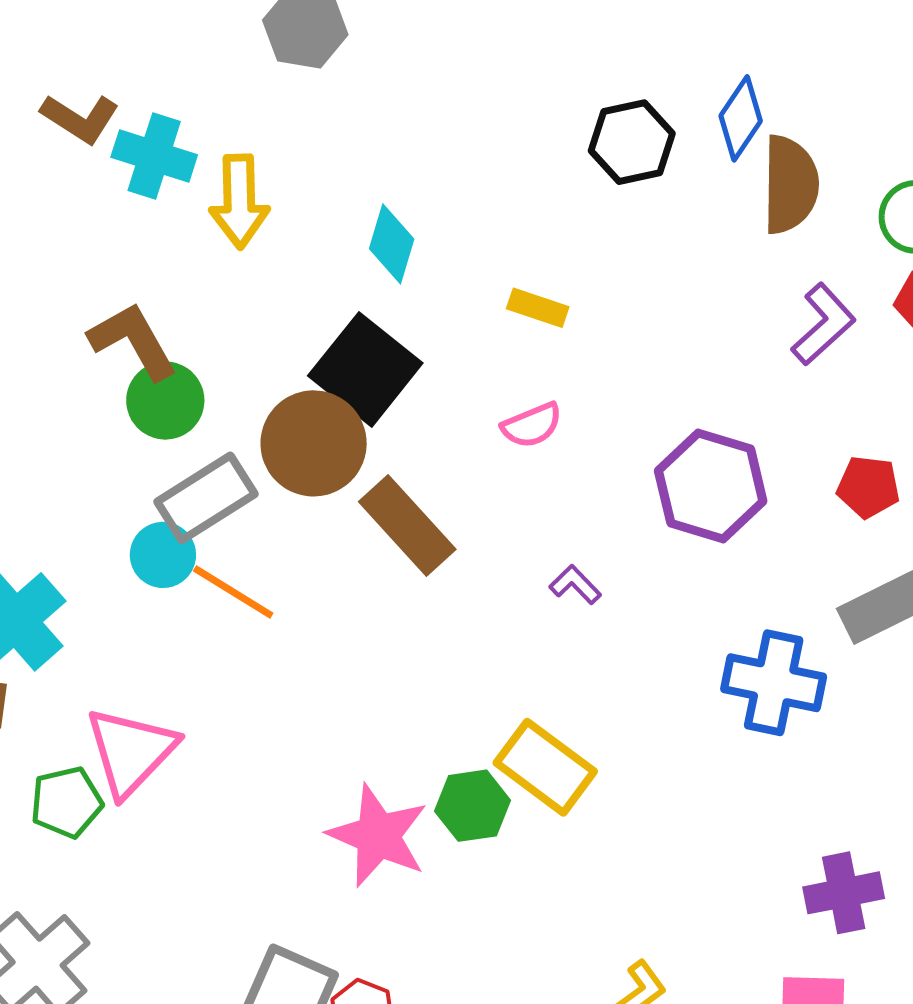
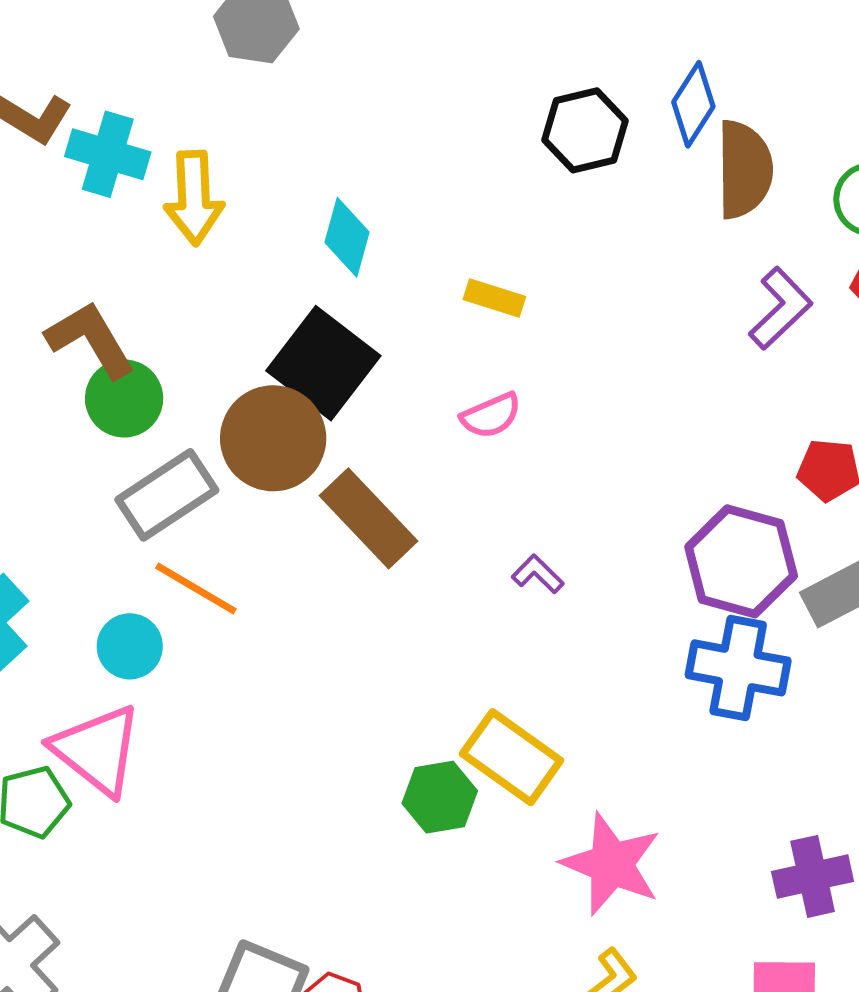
purple hexagon: (711, 486) -> (741, 561), moved
cyan circle: (163, 555) -> (130, 646), moved
pink triangle: (131, 751) -> (97, 750), turned -34
pink star: (378, 836) -> (611, 864), moved

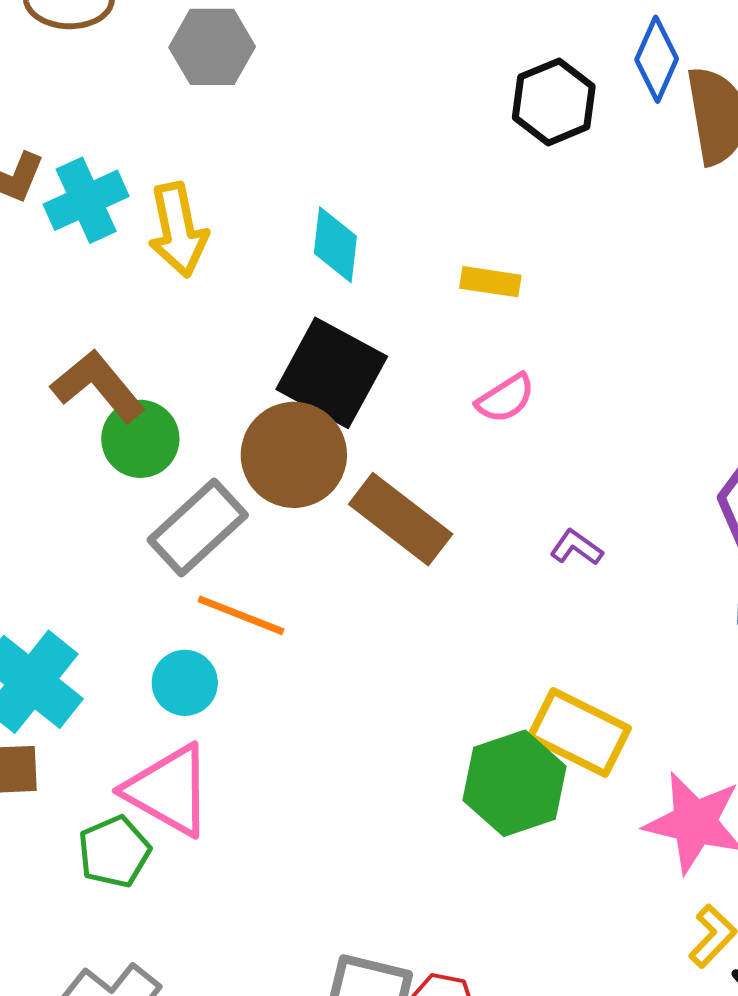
cyan cross: (108, 154) -> (86, 200), turned -32
green hexagon: (440, 797) -> (515, 783), size x1.4

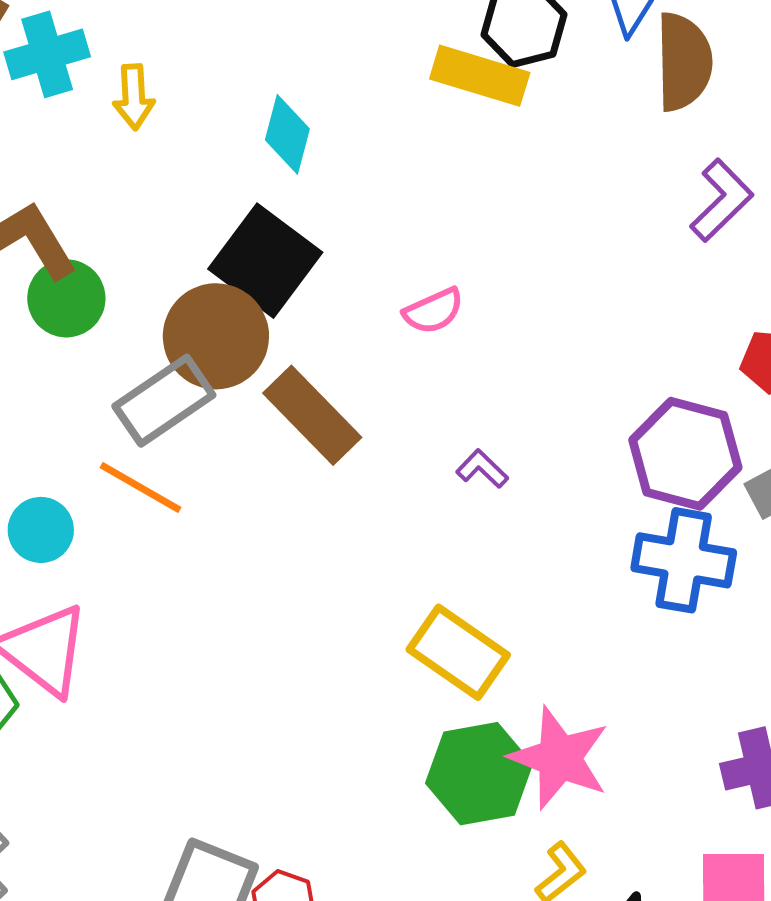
yellow arrow: (178, 230) -> (134, 97), size x0.7
yellow rectangle: (490, 282) -> (480, 76), moved, size x1.6
gray rectangle: (198, 527) -> (164, 401), moved
cyan circle: (185, 683) -> (41, 530), moved
green hexagon: (515, 783) -> (479, 774), moved

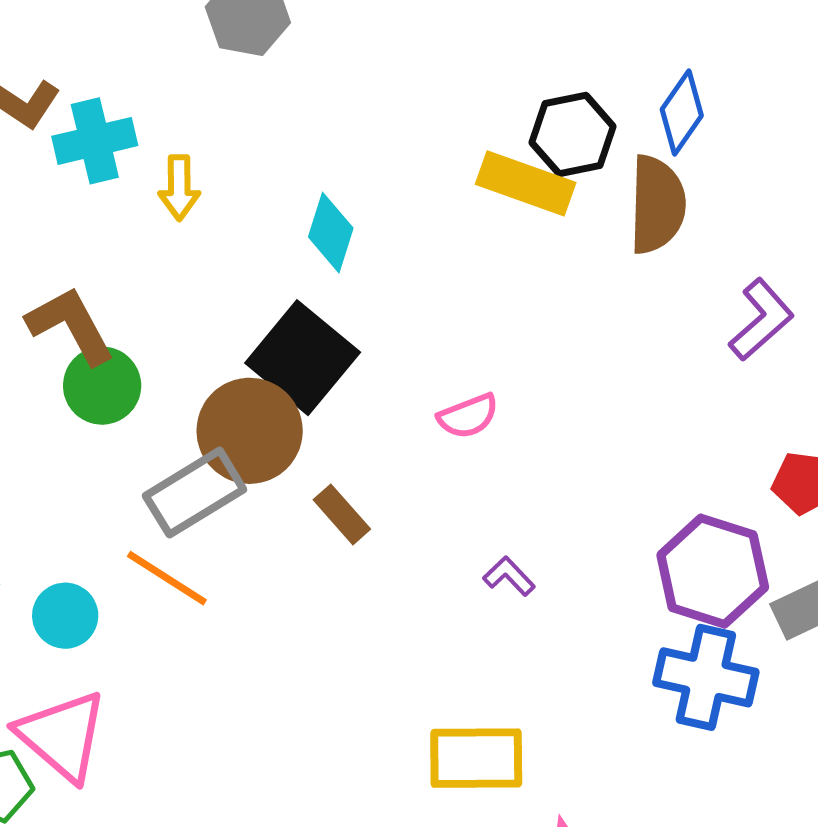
brown semicircle: (684, 62) -> (657, 205), moved
brown rectangle: (312, 415) -> (342, 514), size x0.6
yellow rectangle: (458, 652) -> (476, 758), turned -38

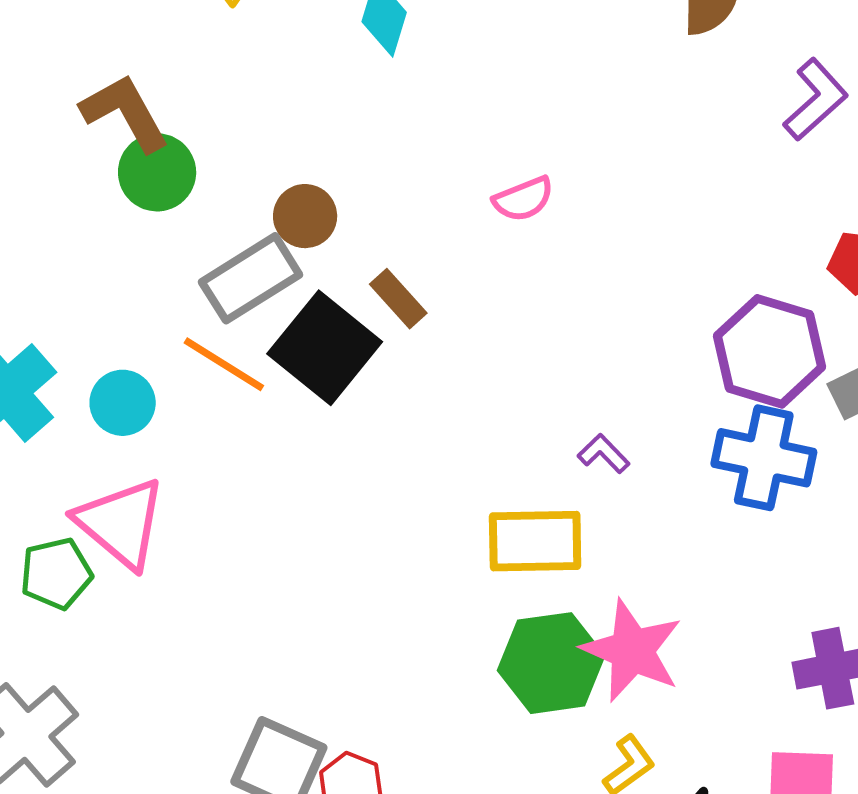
black square: (303, 358) -> (325, 348), moved
brown circle: (250, 431) -> (305, 216), size x0.6
purple L-shape: (509, 576) -> (604, 454), moved

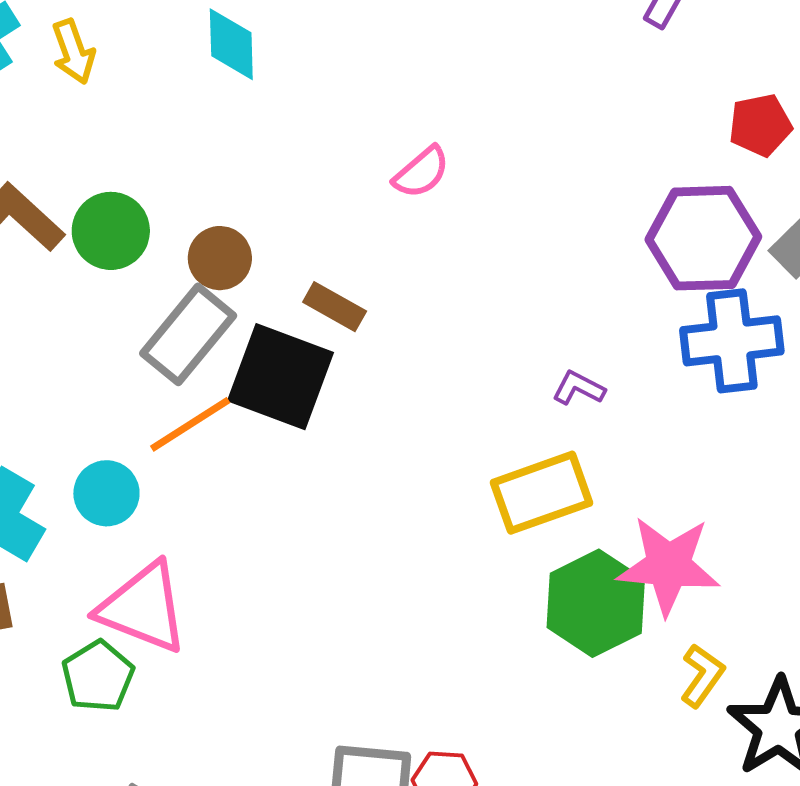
green circle: (157, 172) -> (111, 231), moved
orange line: (224, 364) -> (190, 424), turned -46

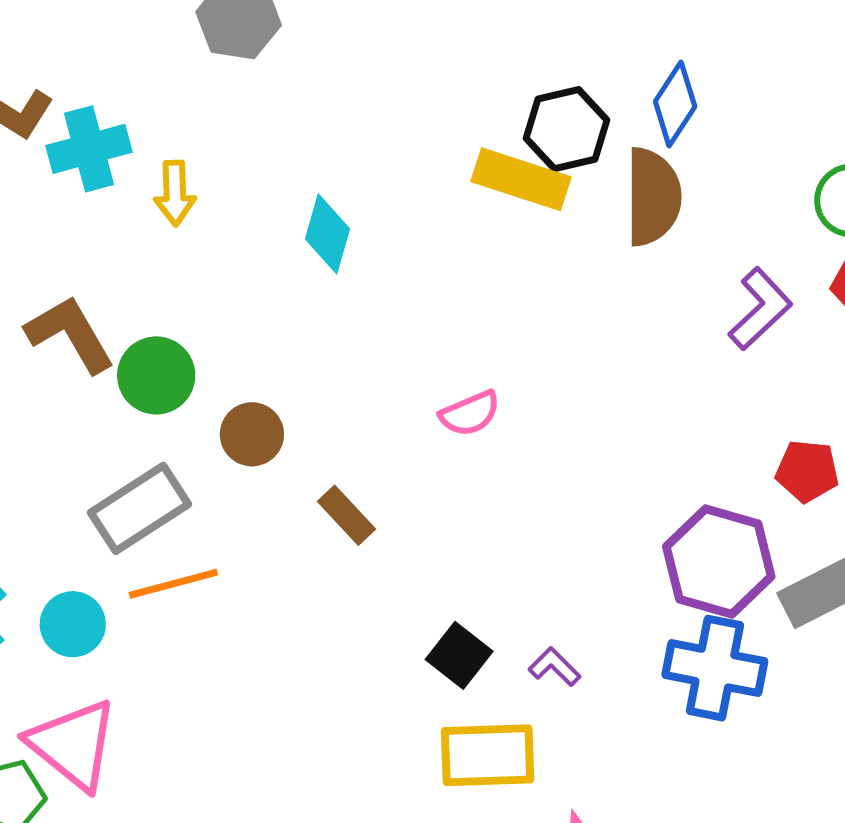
gray rectangle: (188, 334) -> (140, 508), moved
black square: (280, 377) -> (459, 655), moved, size x0.6

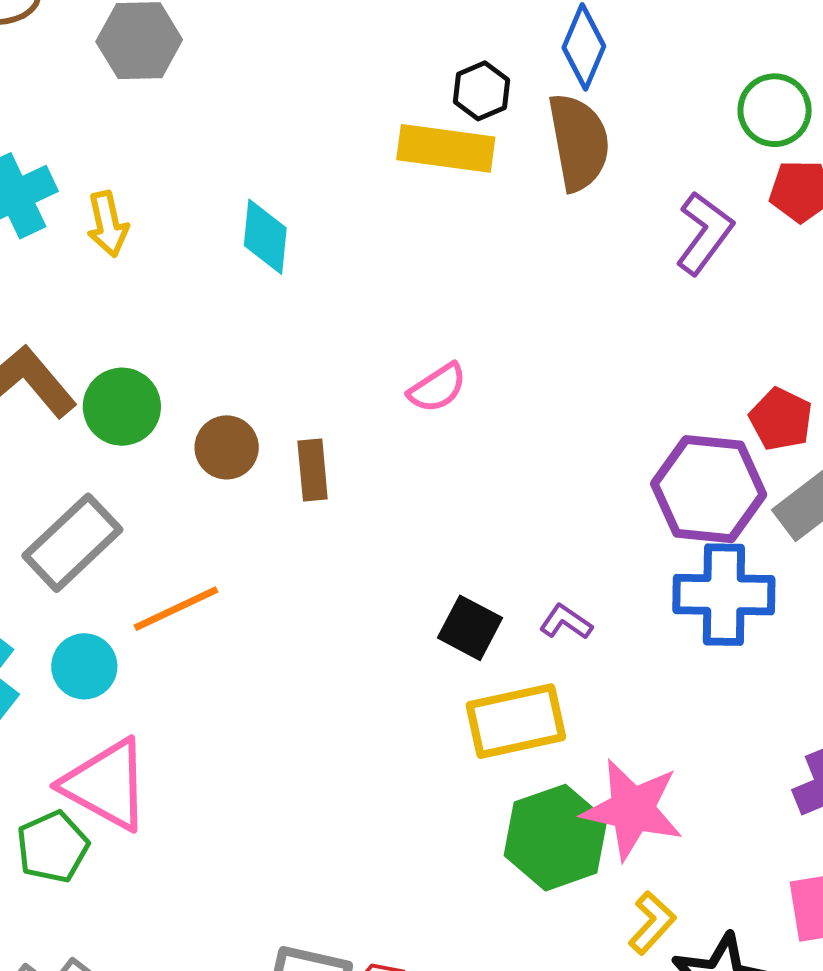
black hexagon: (566, 129) -> (482, 91), size x0.7
red pentagon: (807, 471) -> (781, 419), moved, turned 30
gray rectangle: (140, 508) -> (72, 543), moved
brown rectangle: (347, 515) -> (313, 470), moved, turned 48

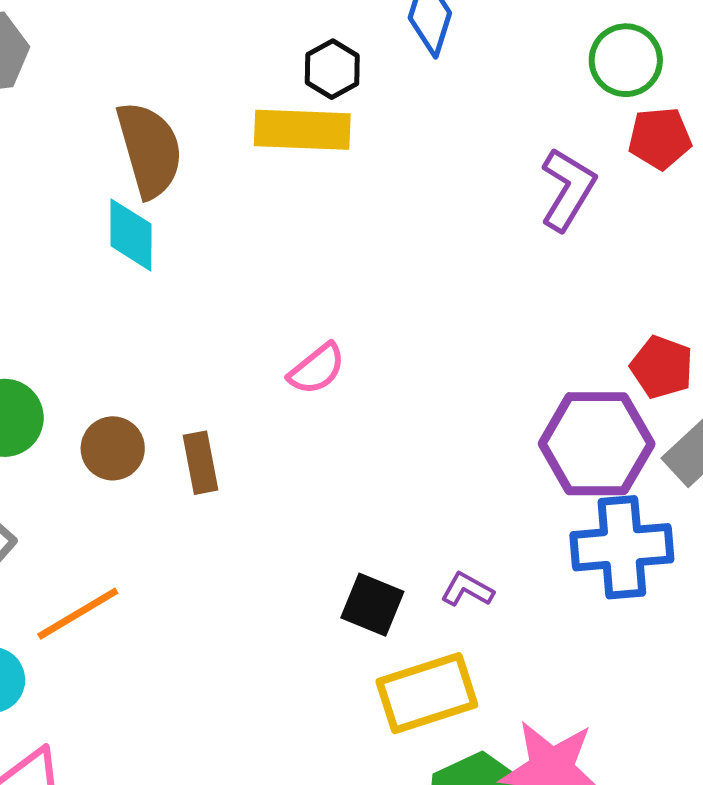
brown semicircle: (579, 142) -> (150, 150), moved

